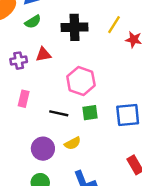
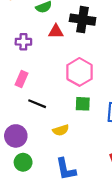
red triangle: (43, 54) -> (56, 31), moved
black line: (59, 113) -> (37, 104), moved
purple circle: (43, 149) -> (16, 136), moved

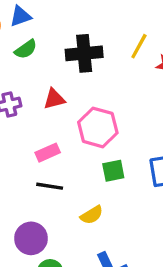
red triangle: (56, 31) -> (54, 99), moved
pink rectangle: (22, 79) -> (48, 153), moved, turned 56

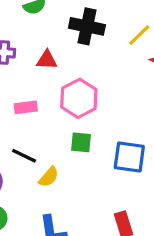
black line: (50, 186) -> (24, 156), moved
yellow semicircle: (92, 215) -> (49, 177), turned -35

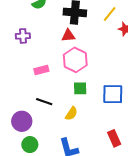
red triangle: (47, 60) -> (68, 36), moved
yellow semicircle: (49, 177) -> (71, 114), moved

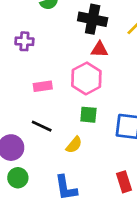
red triangle: (68, 36) -> (99, 49), moved

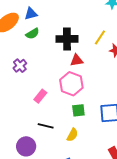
purple cross: (24, 41) -> (20, 66), turned -32
pink rectangle: (43, 86) -> (40, 96), turned -32

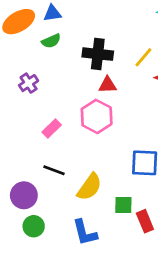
green square: (78, 110) -> (123, 205), moved
yellow semicircle: (72, 135) -> (89, 187), size x1.5

